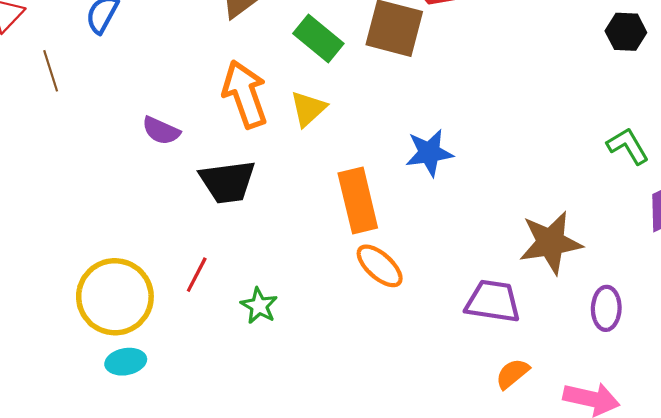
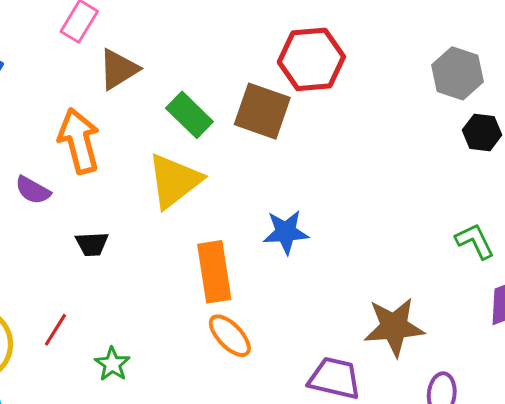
orange arrow: (245, 94) -> (79, 141), moved
yellow triangle: (308, 109) -> (174, 181), size x1.6
black trapezoid: (227, 182) -> (92, 244), size x0.6

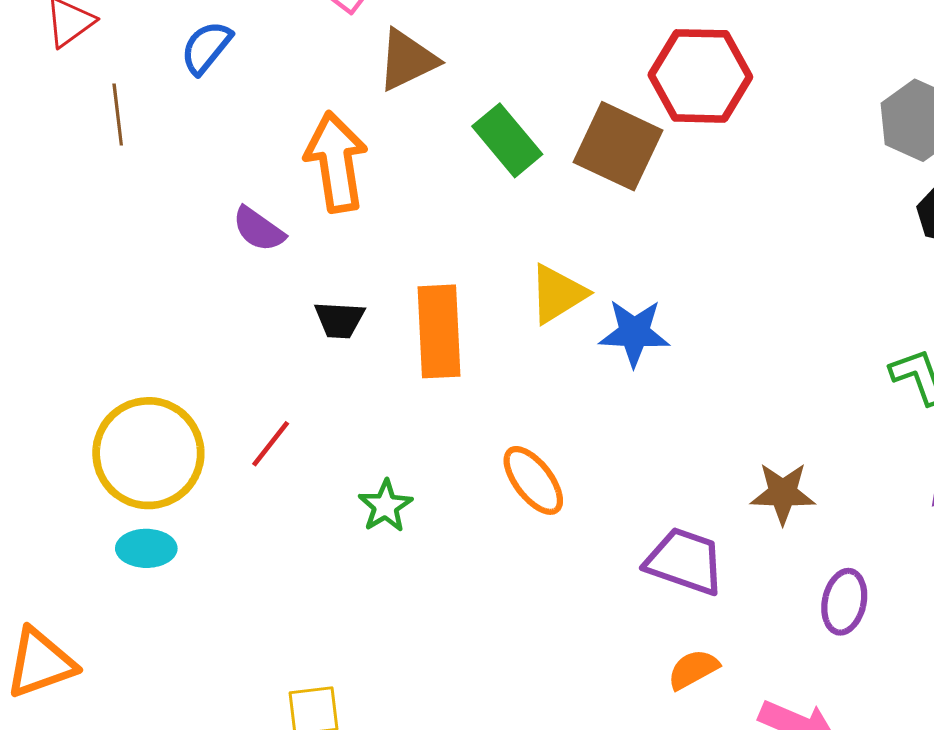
yellow triangle: (174, 181) -> (558, 294), moved, size x0.7
orange rectangle: (214, 272) -> (439, 331), moved
brown star: (394, 327) -> (783, 493), size x0.7
green star: (112, 364) -> (385, 506), moved

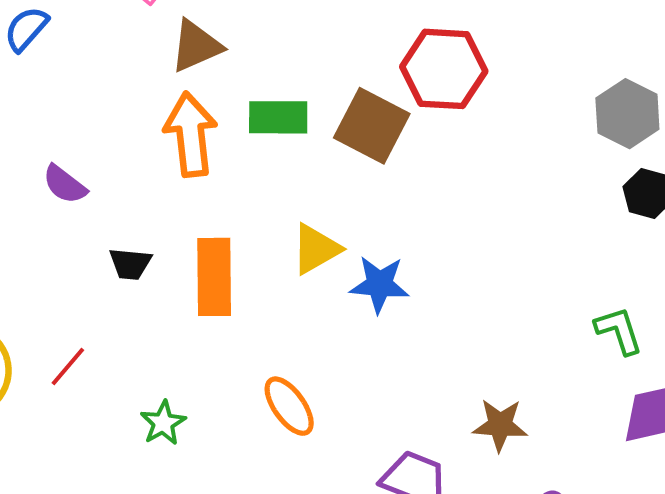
green rectangle: (507, 140) -> (278, 117), turned -52
orange arrow: (336, 162) -> (191, 134), moved

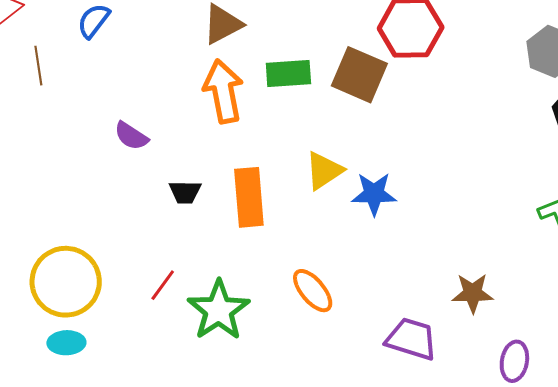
red line: (68, 367) -> (163, 285), moved
green star: (163, 423) -> (219, 310), size x1.8

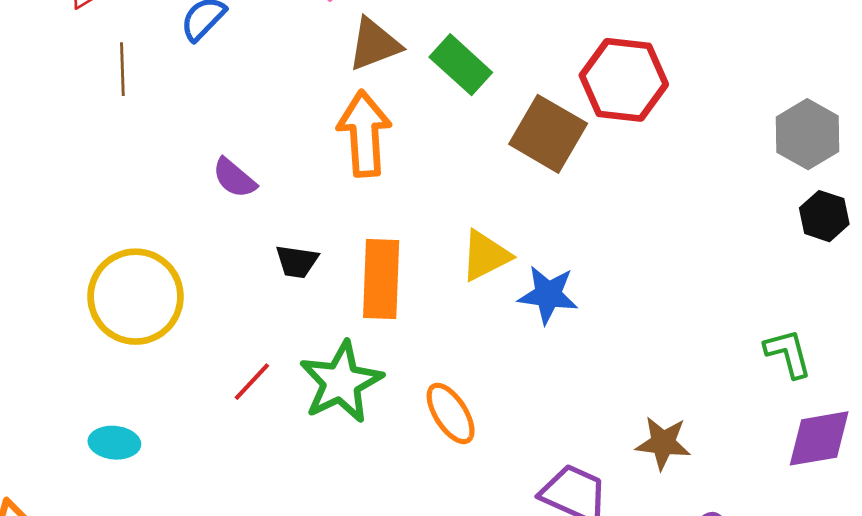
green rectangle: (288, 73) -> (461, 65), moved, turned 39
yellow circle: (66, 282) -> (136, 297), moved
green star: (219, 310) -> (341, 382), moved

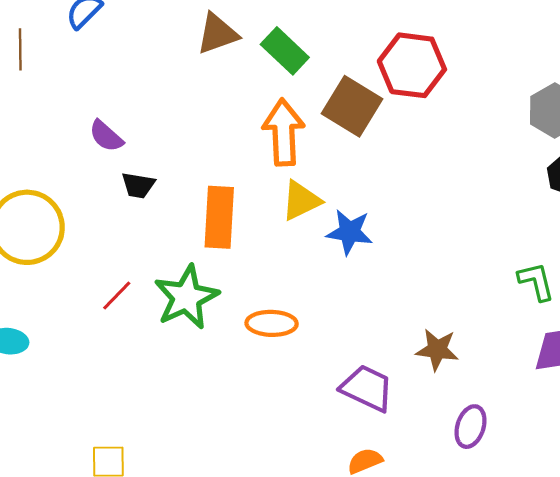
orange arrow: (364, 134) -> (284, 132), moved
black trapezoid: (297, 262) -> (138, 185), moved
orange ellipse: (451, 413) -> (272, 323), turned -57

